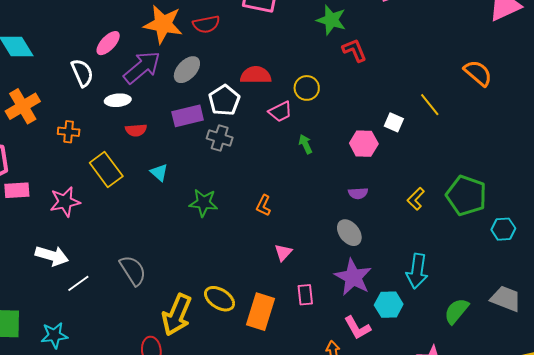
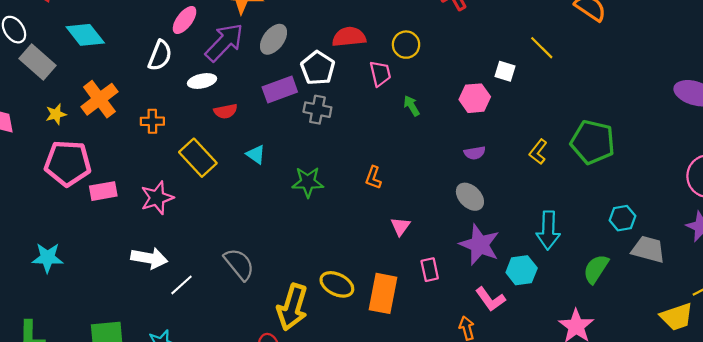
white semicircle: (82, 73) -> (160, 55), turned 52
pink trapezoid: (280, 112) -> (380, 74), turned -70
cyan hexagon: (503, 229) -> (622, 218), moved

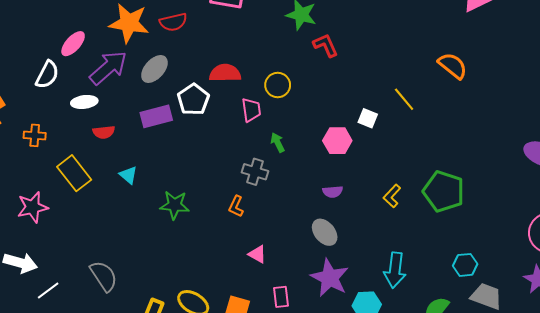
gray cross: (317, 110) -> (255, 172), moved
pink triangle: (400, 226) -> (257, 254), turned -42

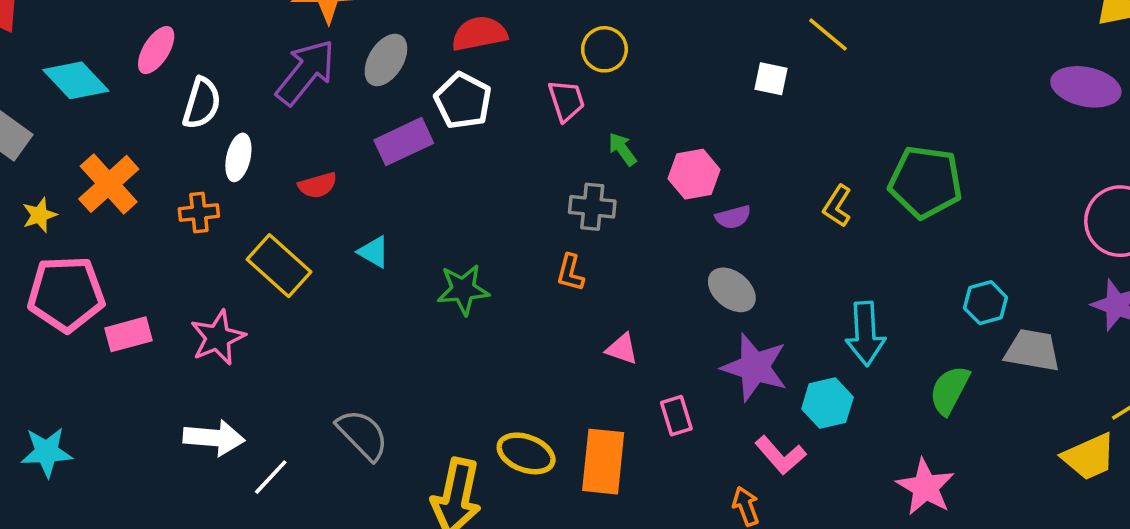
pink ellipse: (73, 44) -> (156, 50), moved
red semicircle: (225, 73) -> (479, 34), moved
white ellipse: (84, 102) -> (238, 157), moved, turned -60
pink hexagon: (337, 141) -> (694, 174), moved

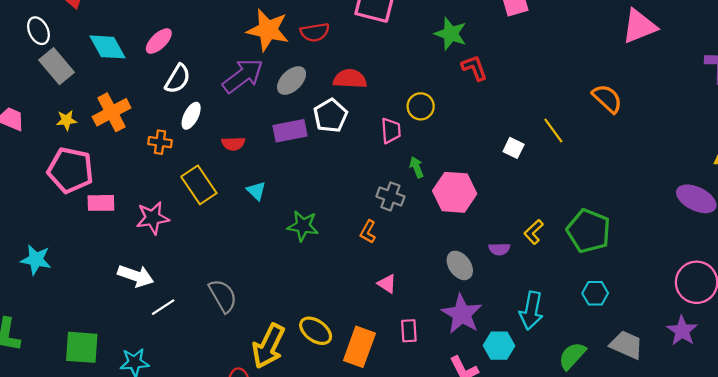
pink hexagon: (694, 174) -> (455, 192), size x1.4
purple semicircle: (733, 217) -> (499, 249), moved
cyan hexagon: (986, 303) -> (595, 293), moved

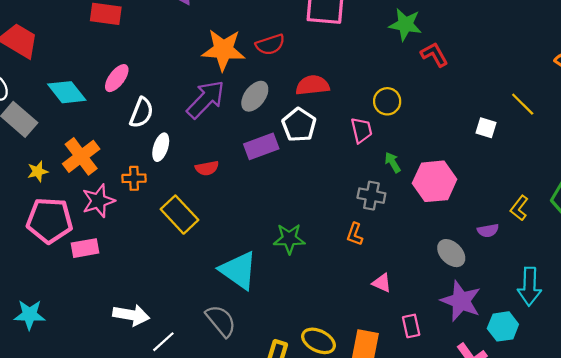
cyan triangle: (256, 191) -> (238, 270), moved, size x2.0
pink star: (153, 218) -> (98, 201), moved

